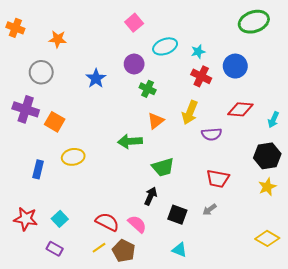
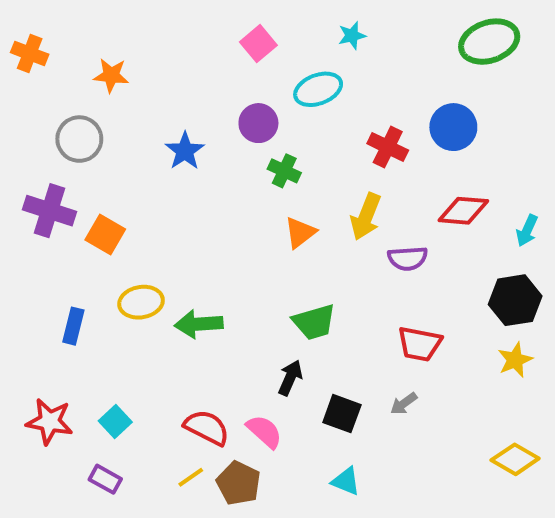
cyan star: (198, 52) -> (352, 36), moved
green arrow: (130, 141) -> (199, 324), moved

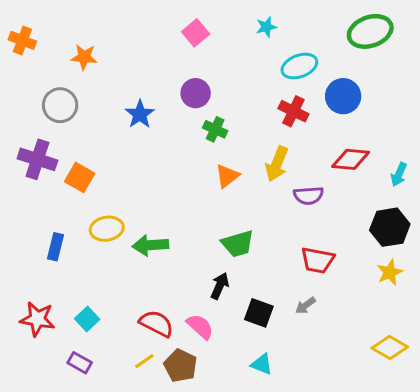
cyan ellipse: (318, 89) -> (299, 66), moved

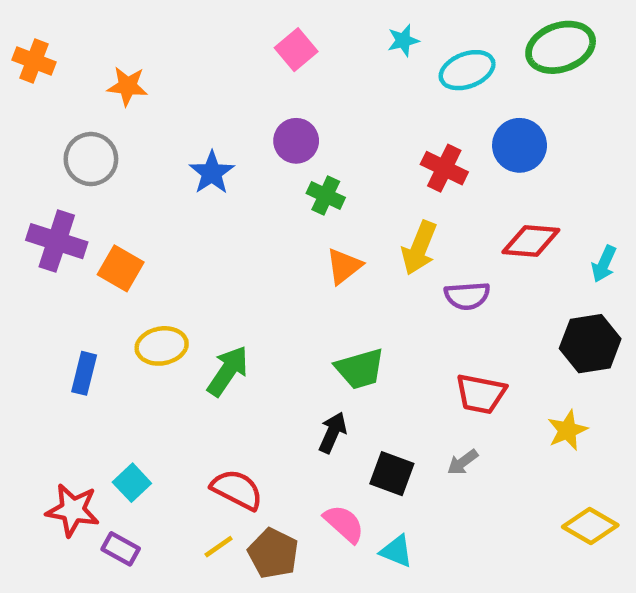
cyan ellipse: (299, 66) -> (467, 70), moved
green arrow: (150, 245) -> (228, 371), turned 128
yellow star: (390, 272) -> (567, 430), moved
red star: (37, 319) -> (73, 510), moved
pink semicircle: (200, 327) -> (344, 524), moved

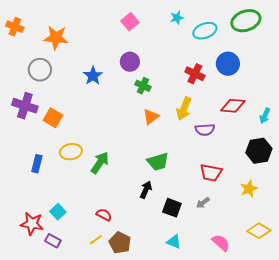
orange star: (127, 86) -> (56, 38), size x1.4
red semicircle: (237, 490) -> (104, 215), size x0.7
pink semicircle: (344, 524) -> (221, 243), moved

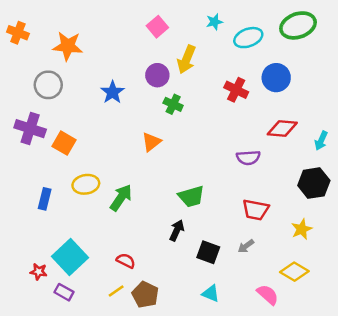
yellow arrow: (184, 109) -> (186, 59), moved
orange triangle: (151, 117) -> (151, 142), moved
cyan square: (58, 212) -> (70, 257), size x1.8
red star: (32, 224) -> (39, 272), size x0.6
yellow diamond: (259, 231) -> (294, 272), moved

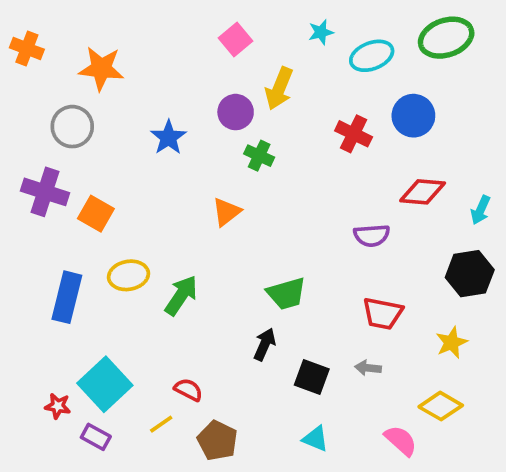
blue rectangle: (45, 199) -> (67, 297), size x1.5
gray arrow: (246, 246) -> (368, 368), turned 42
yellow line: (116, 291) -> (161, 424), moved

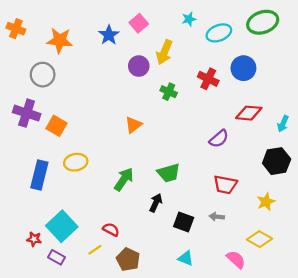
blue star: (168, 137) -> (109, 35), moved
green cross: (259, 156) -> (169, 92), moved
purple semicircle: (372, 235) -> (219, 139), turned -36
green arrow: (181, 295) -> (124, 179), moved

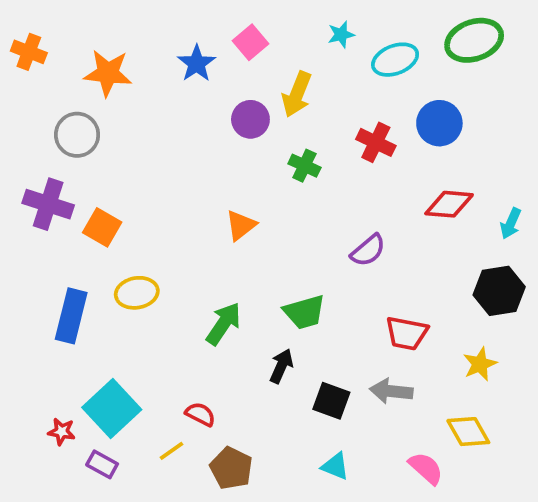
purple semicircle: (219, 139) -> (368, 250), moved
gray arrow: (217, 217) -> (391, 391), size x1.5
yellow diamond: (259, 239) -> (468, 432), turned 30

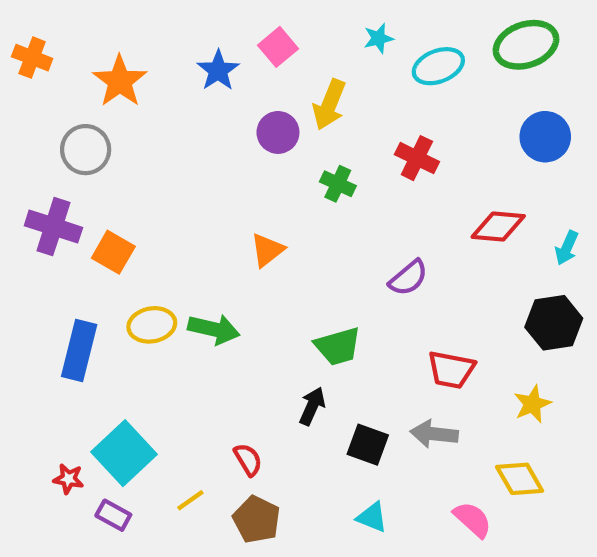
orange star: (108, 73) -> (120, 81), turned 30
blue circle: (439, 123) -> (545, 137), moved
green arrow: (224, 324) -> (214, 329), moved, turned 69
red semicircle: (200, 414) -> (248, 460), moved, turned 32

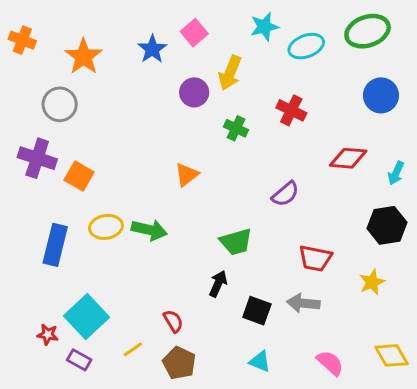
cyan star: (378, 38) -> (264, 27), size x1.4
yellow diamond: (520, 479) -> (391, 355), moved

